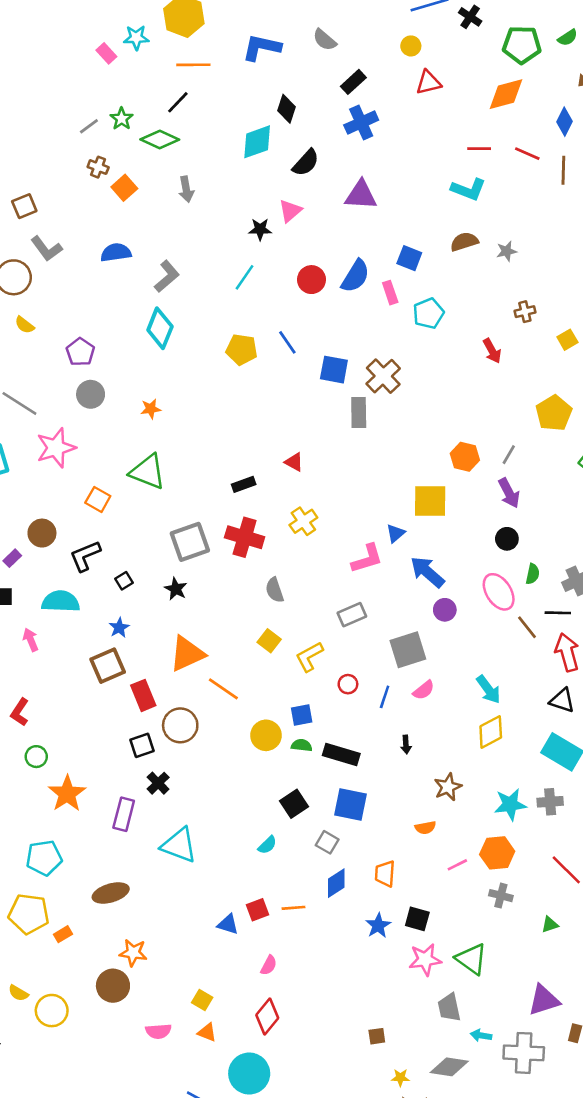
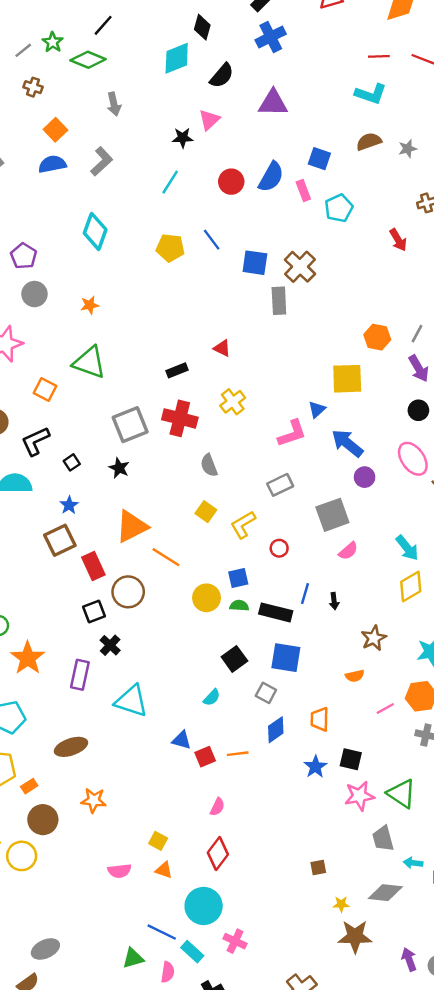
orange square: (124, 188) -> (55, 130), moved
gray L-shape: (167, 276) -> (102, 161), moved
blue line: (385, 697) -> (305, 594), moved
blue triangle: (228, 924) -> (182, 740), moved
brown circle: (113, 986) -> (43, 820), moved

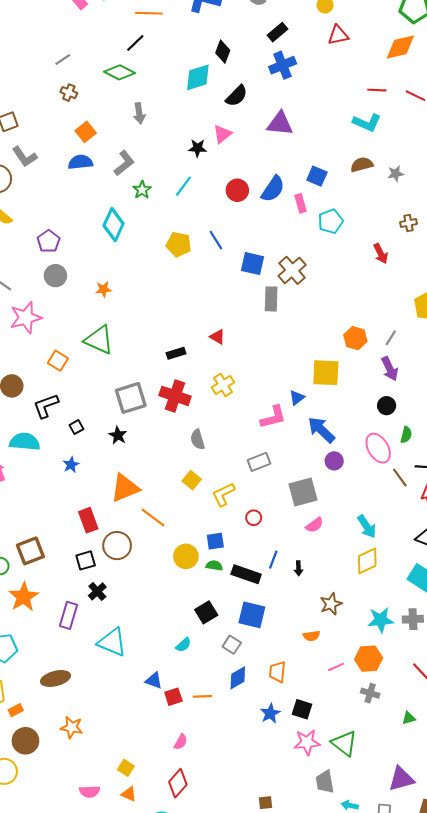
green star: (53, 42) -> (142, 190), moved
brown square: (60, 540) -> (30, 551), moved

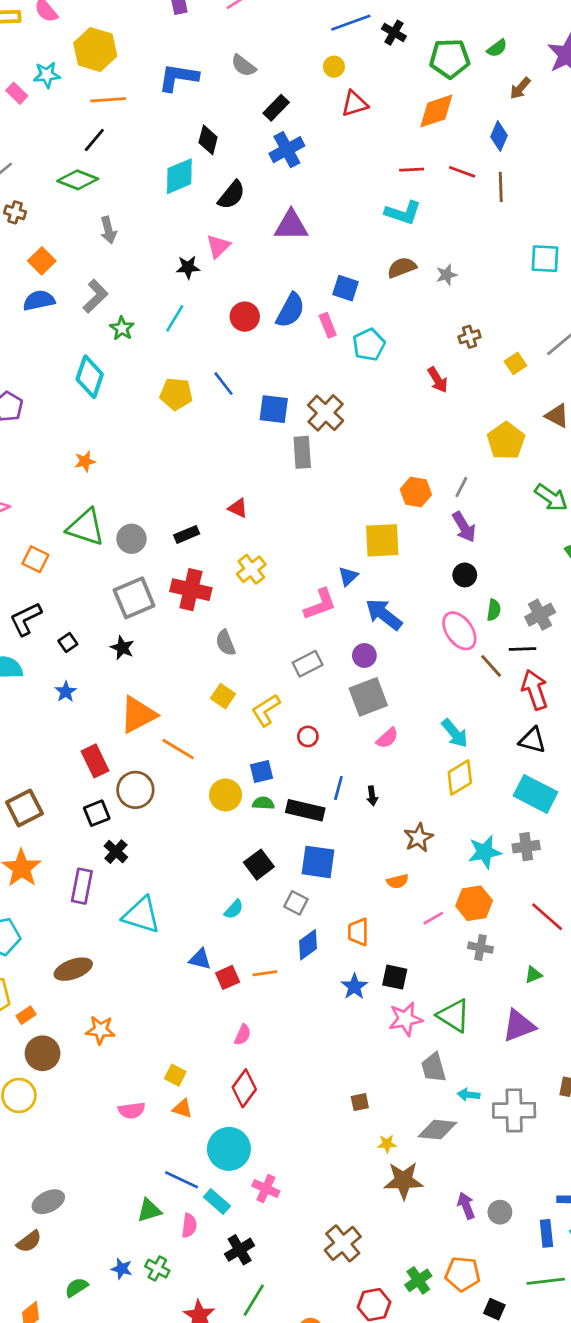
gray circle: (55, 276) -> (131, 539), moved
purple circle: (334, 461) -> (364, 656), moved
purple triangle: (401, 779) -> (519, 1026), moved

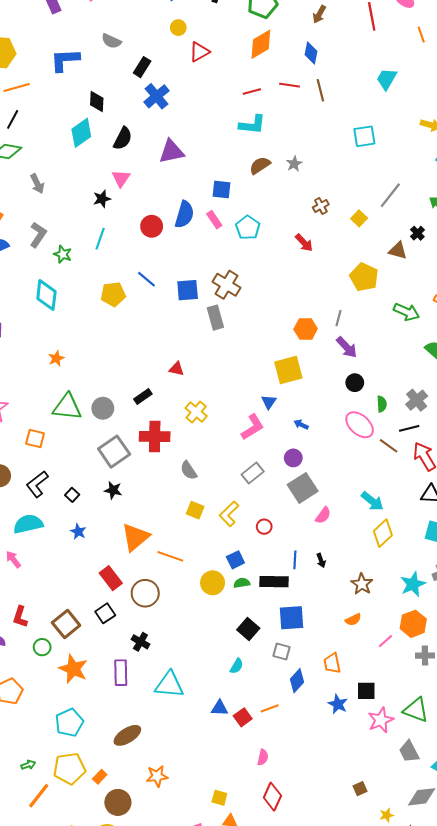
blue arrow: (384, 614) -> (301, 425), size x0.5
black square: (97, 813) -> (105, 613), moved

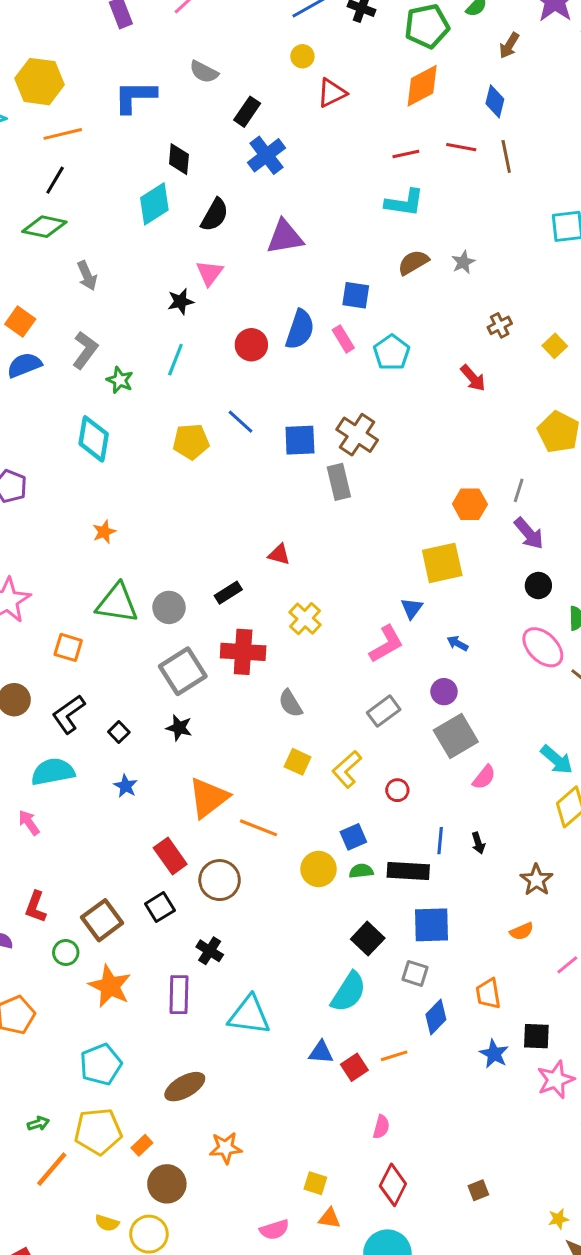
cyan semicircle: (237, 666) -> (349, 992), size x1.8
brown square: (360, 789) -> (478, 1190), moved

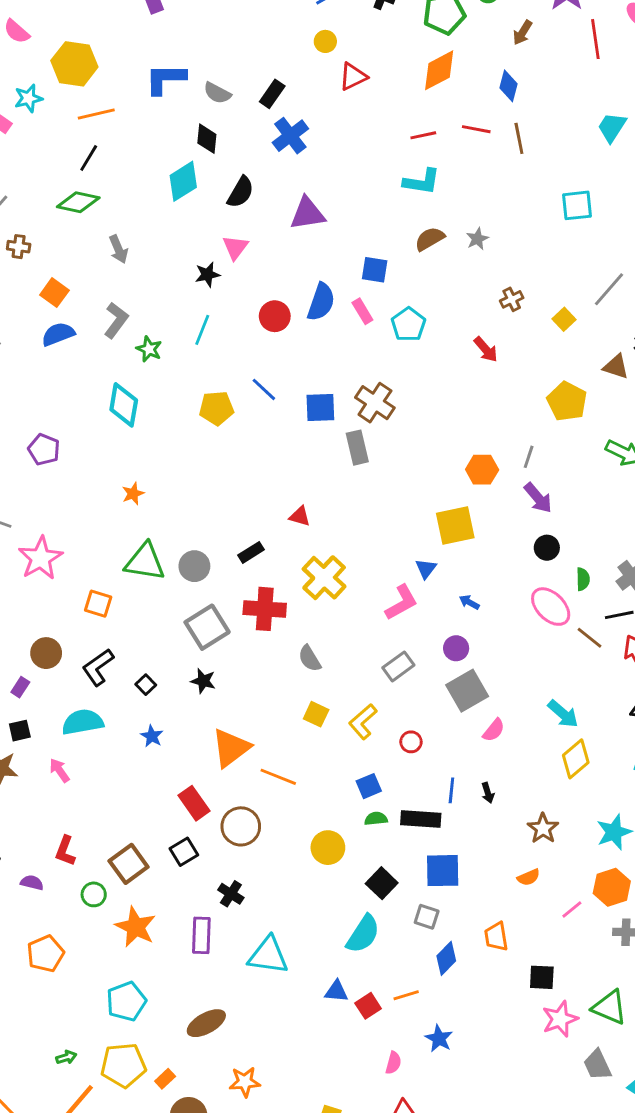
gray semicircle: (204, 72) -> (217, 93), moved
yellow cross: (305, 619) -> (324, 578), size x1.4
yellow circle: (319, 869) -> (328, 848), moved
blue star: (494, 1054) -> (439, 1039), moved

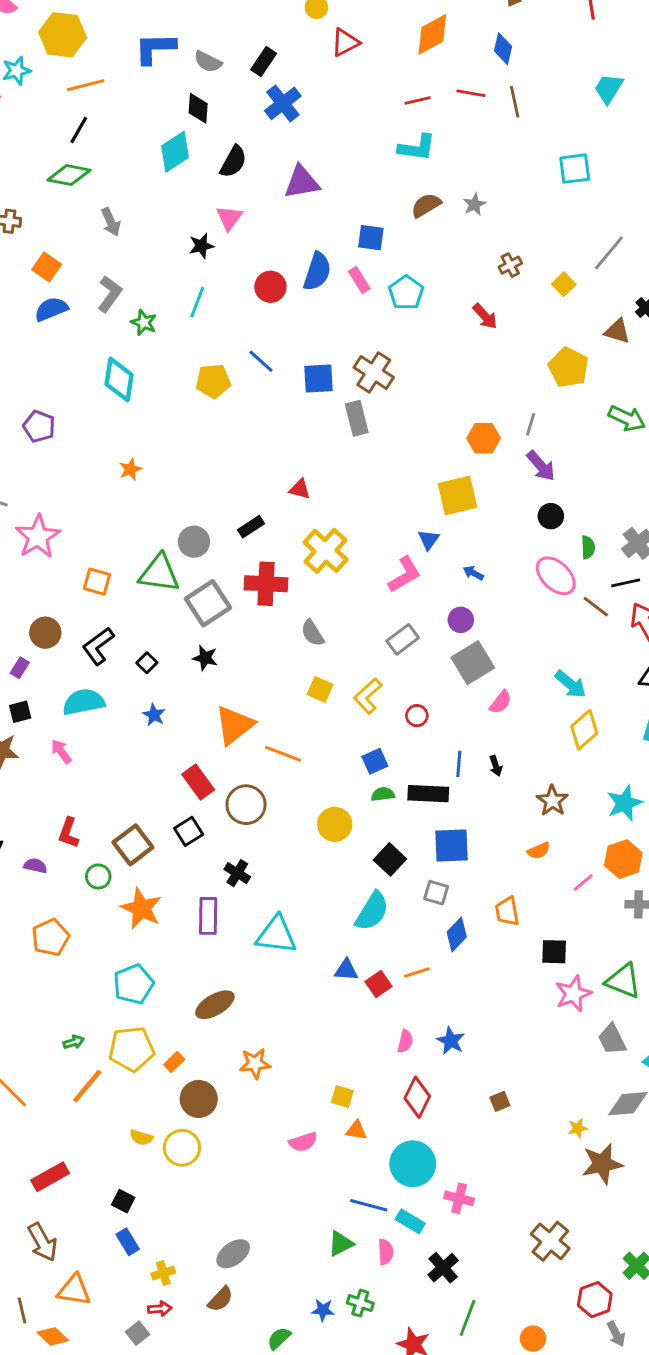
green triangle: (145, 562) -> (159, 573), moved
blue star: (439, 1039) -> (451, 1041), moved

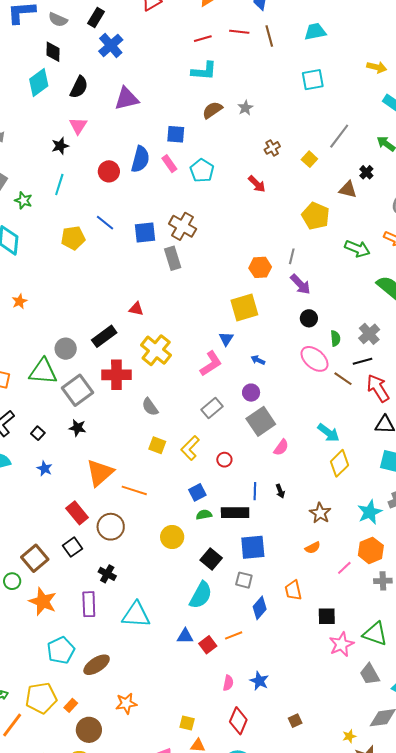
cyan trapezoid: (609, 89) -> (315, 32), moved, turned 50
black rectangle: (251, 527) -> (104, 336), size x1.4
cyan pentagon: (133, 984) -> (61, 650), moved

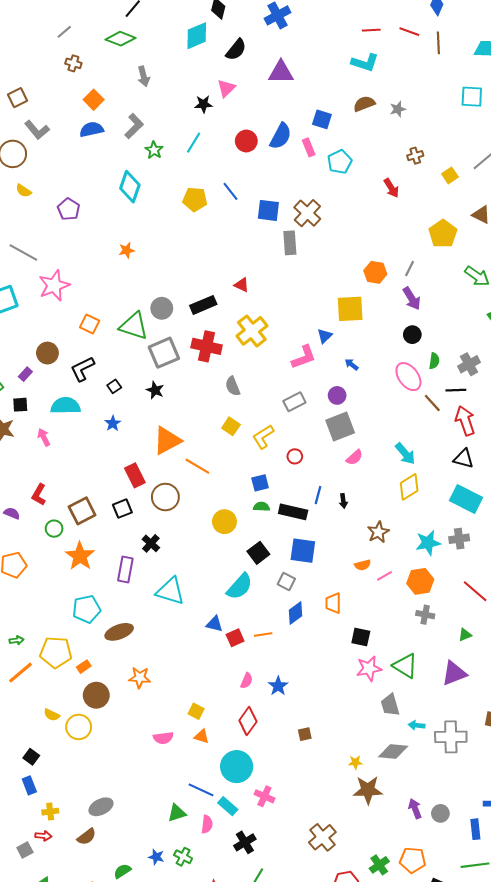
pink line: (344, 568) -> (385, 576), moved

